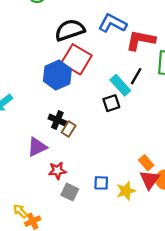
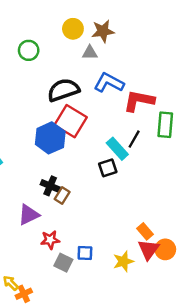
blue square: (101, 183) -> (85, 253), moved

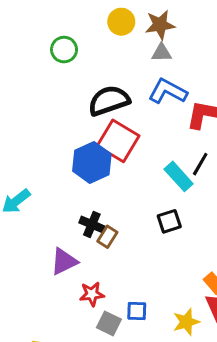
gray triangle: (90, 53) -> (161, 53), moved
black square: (108, 168) -> (169, 221), moved

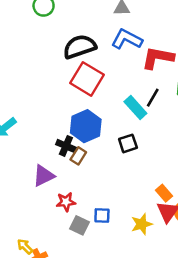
blue hexagon: (92, 163) -> (86, 126), moved

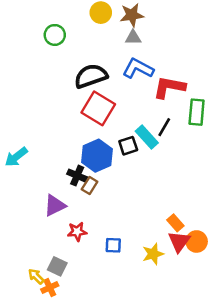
black square: (128, 143) -> (128, 146), moved
gray square: (80, 225) -> (57, 266), moved

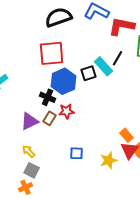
red square: (98, 108) -> (52, 53), moved, turned -36
brown rectangle: (90, 186) -> (50, 118), moved
red star: (77, 232) -> (67, 111), moved
yellow arrow: (36, 276) -> (29, 151), moved

